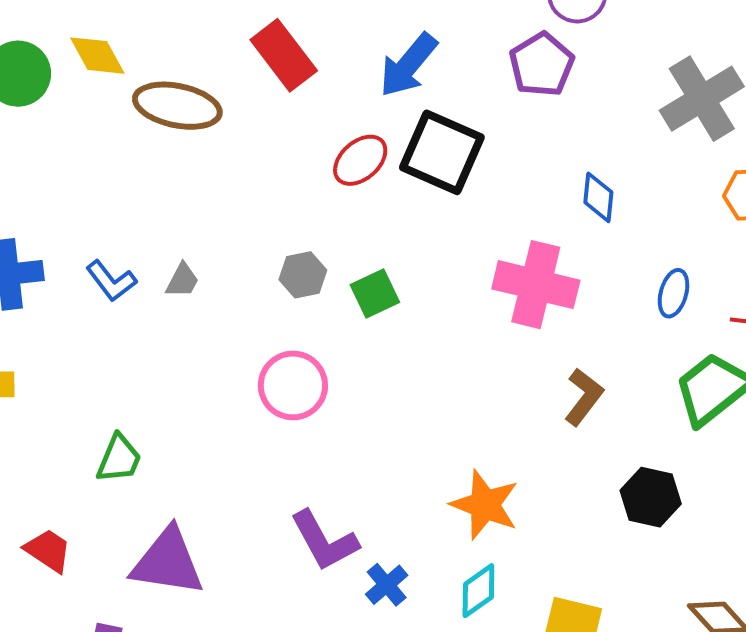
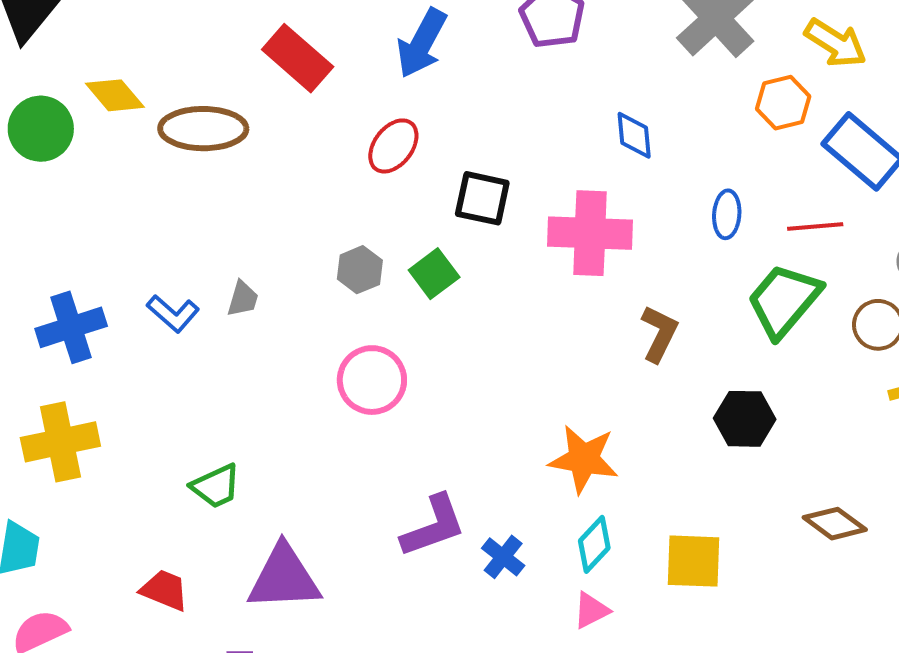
black square: (442, 152) -> (482, 198), moved, size x0.7
green trapezoid: (119, 459) -> (216, 486), turned 54
purple L-shape: (324, 541) -> (433, 526), turned -70

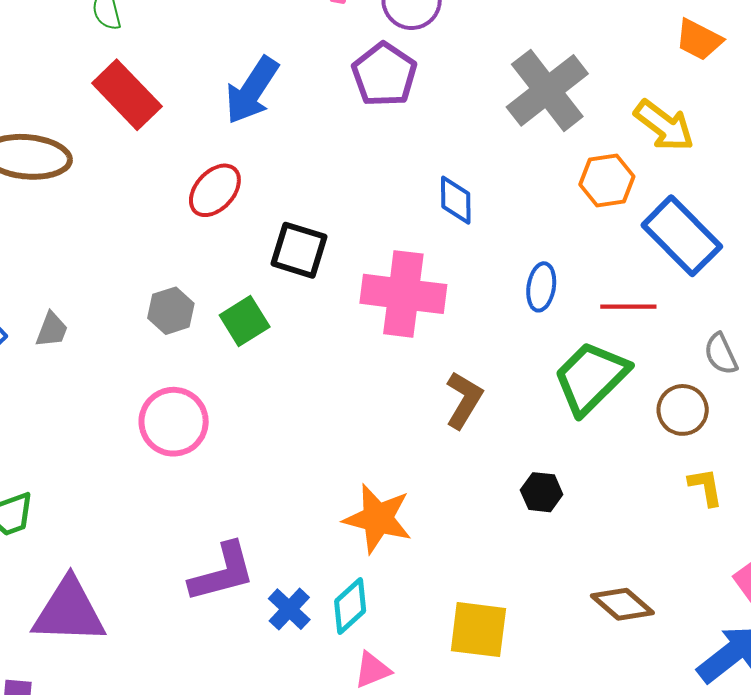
black hexagon: (745, 419) -> (542, 492), size x0.7
cyan diamond: (594, 544) -> (350, 606), moved

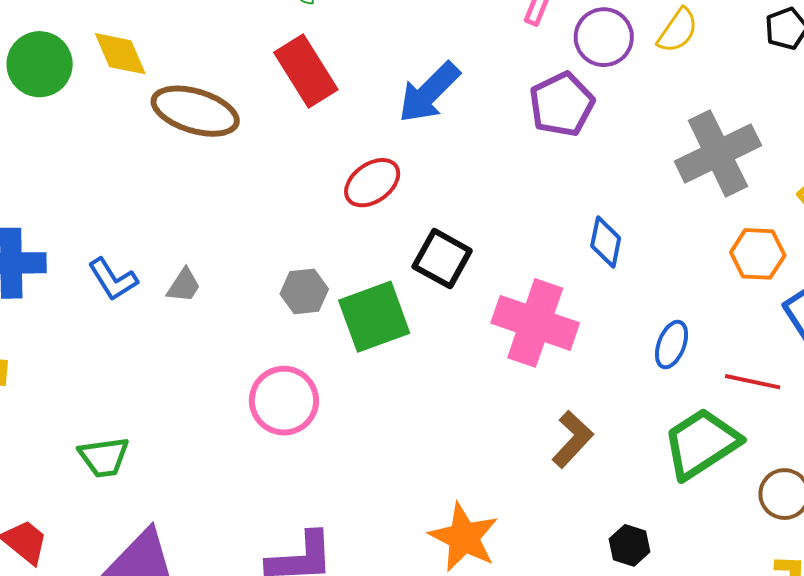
green square: (245, 321) -> (374, 317), size x1.5

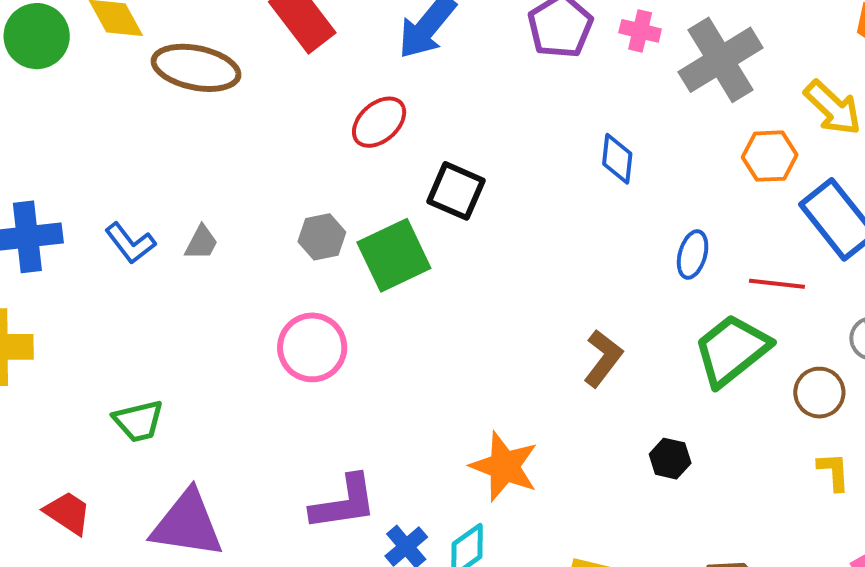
pink cross: (535, 323) -> (640, 31), moved, size x0.5

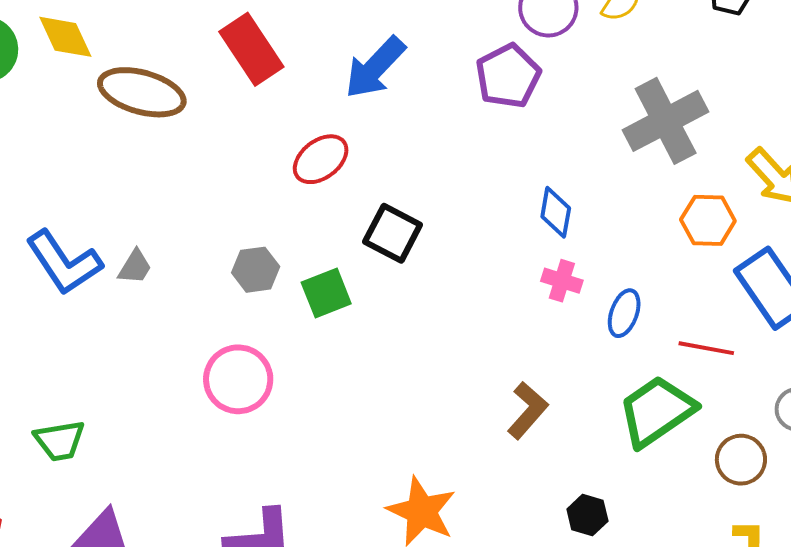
pink cross: (640, 31) -> (562, 281), moved
blue L-shape: (130, 243) -> (64, 263), size x1.5
green square: (394, 255) -> (326, 293), size x0.7

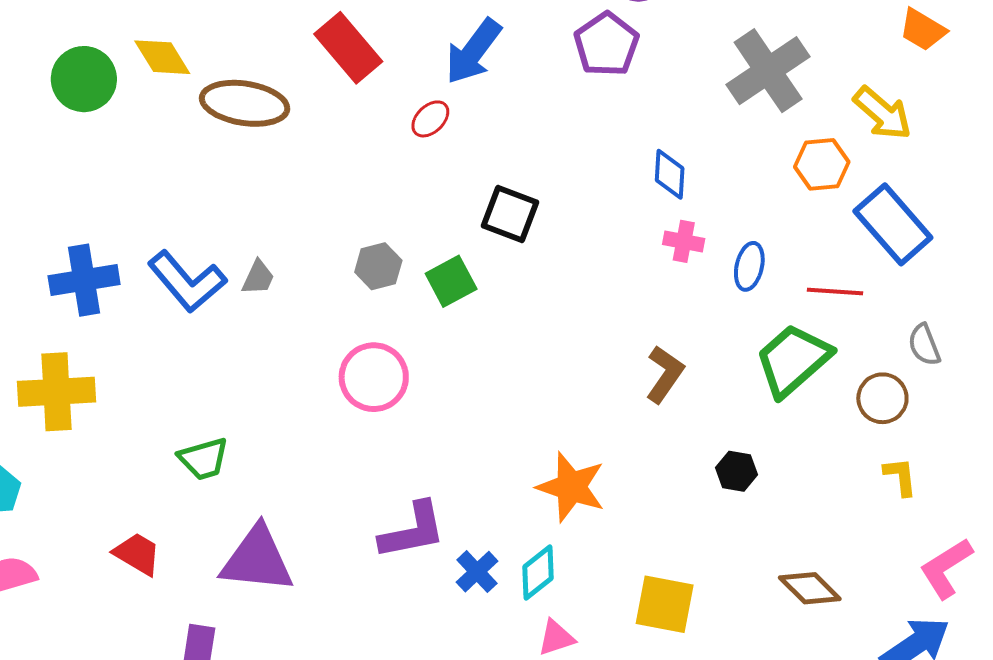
red ellipse: (321, 159) -> (430, 119), moved, size x0.7

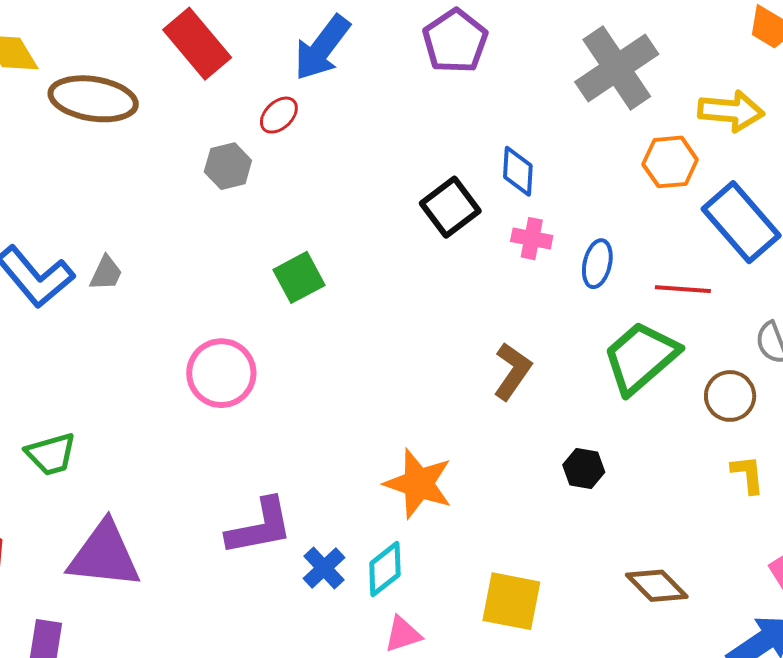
yellow arrow: (882, 113) -> (731, 111), turned -36
black square: (510, 214) -> (450, 207), moved, turned 32
gray hexagon: (378, 266) -> (228, 166), moved

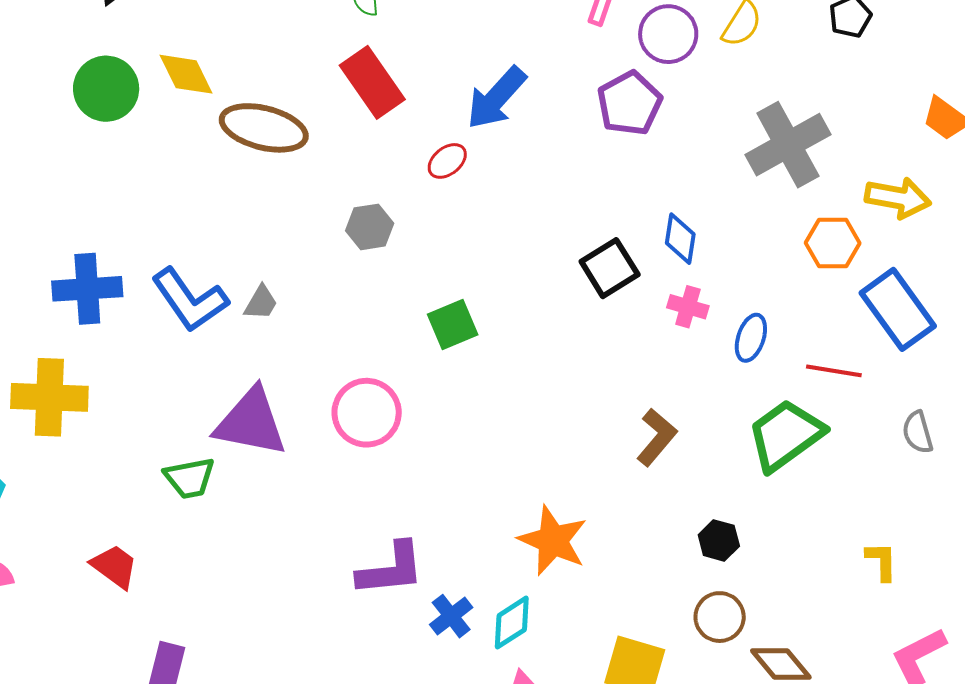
gray hexagon: (228, 166) -> (370, 227), moved
brown circle: (730, 396) -> (720, 617), moved
purple triangle: (104, 555) -> (251, 422), moved

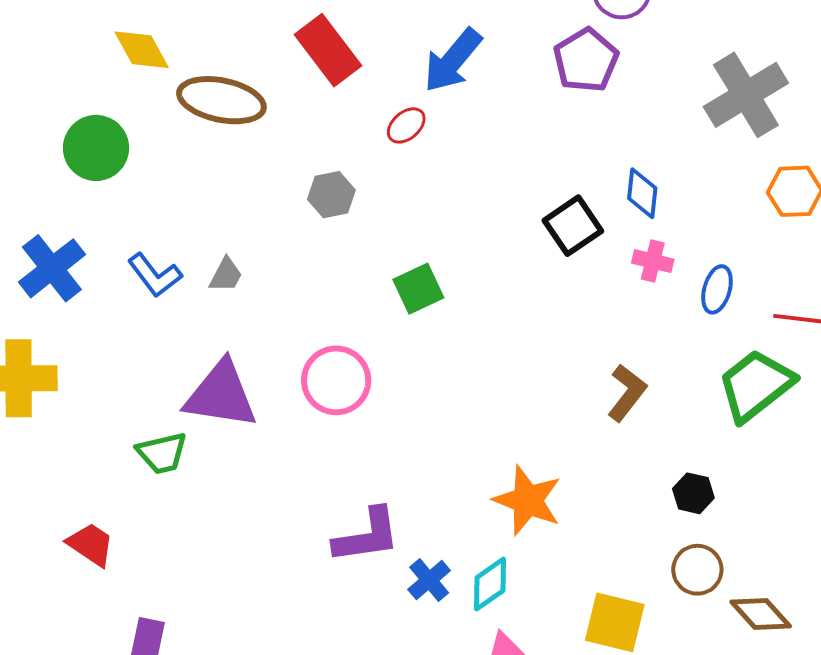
green circle: (106, 89) -> (96, 148), moved
blue cross: (87, 289) -> (52, 268), turned -32
blue L-shape: (190, 300) -> (155, 275), size x0.7

